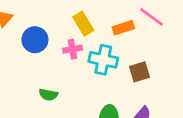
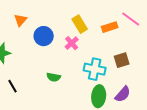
pink cross: (72, 49) -> (72, 43), turned -32
cyan cross: (103, 60) -> (95, 69), moved

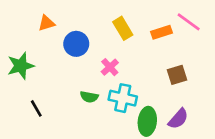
orange triangle: (20, 20) -> (47, 23), turned 32
pink cross: (72, 43) -> (110, 67), moved
cyan cross: (95, 69) -> (123, 98), moved

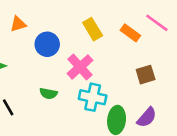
orange rectangle: (162, 32) -> (130, 33), turned 54
pink cross: (110, 67) -> (80, 67), size x1.5
green semicircle: (89, 97) -> (48, 93), moved

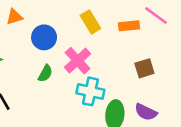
orange rectangle: (130, 33) -> (129, 26), turned -42
green semicircle: (48, 93) -> (45, 73), moved, turned -72
purple semicircle: (147, 117) -> (146, 112), turned 75

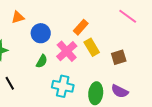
yellow rectangle: (90, 22) -> (92, 47), moved
orange rectangle: (129, 26) -> (81, 27), moved, turned -42
cyan cross: (90, 91) -> (63, 86), moved

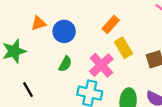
orange triangle: (18, 17) -> (39, 23), moved
pink cross: (67, 51) -> (101, 65), moved

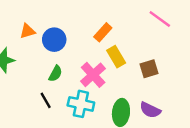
black line: (28, 90) -> (46, 100), moved

